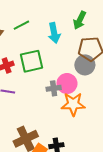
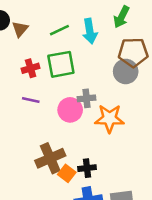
green line: (21, 25) -> (59, 30), moved
pink circle: (67, 84) -> (70, 110), moved

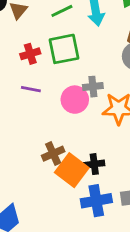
brown cross: (50, 158) -> (53, 154), size x0.7
orange square: (67, 173) -> (72, 170), size x1.6

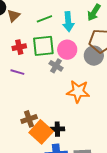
gray cross: (93, 87) -> (56, 66), moved, turned 32
pink circle: (75, 100) -> (67, 50), moved

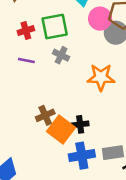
pink circle: (67, 50) -> (100, 19), moved
gray cross: (56, 66) -> (61, 55), moved

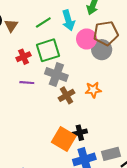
gray cross: (61, 55) -> (56, 75), size x1.5
orange star: (101, 77) -> (93, 90), size x0.7
brown cross: (45, 115) -> (66, 95), moved

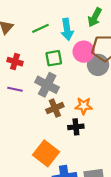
green square: (48, 50) -> (54, 58), moved, size x0.7
red cross: (24, 57) -> (15, 62), turned 32
black cross: (80, 133) -> (76, 127), moved

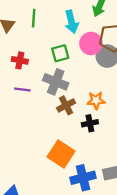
green line: (40, 28) -> (34, 18), moved, turned -56

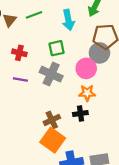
green line: (34, 18) -> (34, 15), turned 63
pink circle: (91, 43) -> (86, 68), moved
brown cross: (66, 105) -> (52, 120), moved

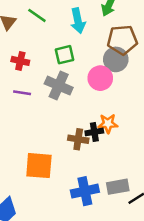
green line: (34, 15) -> (37, 15), turned 56
orange star: (87, 93) -> (108, 124), moved
brown cross: (52, 120) -> (78, 139), moved, turned 35
orange square: (53, 140) -> (39, 166), moved, turned -30

